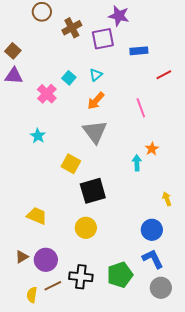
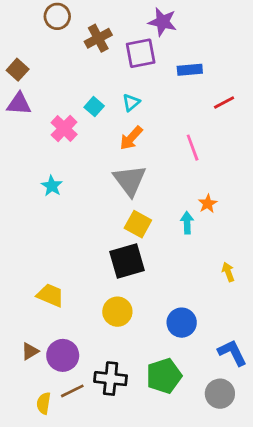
yellow square: (71, 164) -> (138, 224), moved
blue circle: (152, 230) -> (182, 323), moved
blue L-shape: (153, 259) -> (232, 353), moved

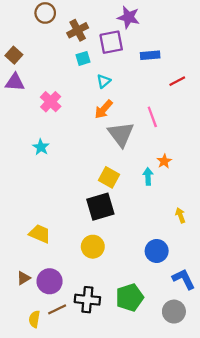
cyan square: (94, 107) -> (83, 58), moved, turned 32
gray triangle: (130, 180) -> (121, 134), moved
blue circle: (182, 323) -> (157, 251), moved

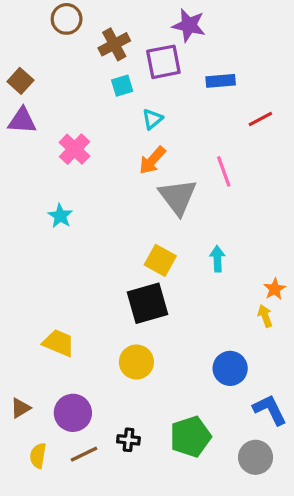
orange star: (164, 161) -> (275, 289), moved
brown triangle: (24, 278) -> (20, 408), moved
black cross: (87, 300) -> (128, 440), size x0.6
yellow semicircle: (34, 319) -> (38, 456), moved

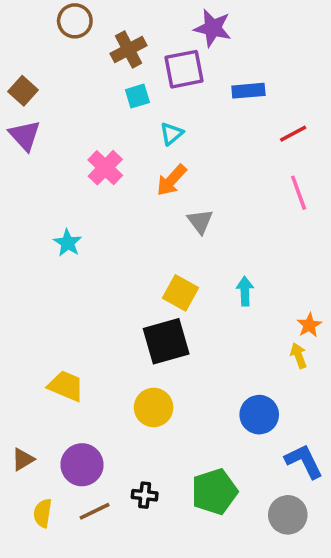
purple triangle: (22, 121) -> (25, 135), turned 44
pink cross: (74, 149) -> (105, 168), moved
pink line: (224, 171) -> (299, 193), moved
gray triangle: (178, 197) -> (200, 221), size x0.6

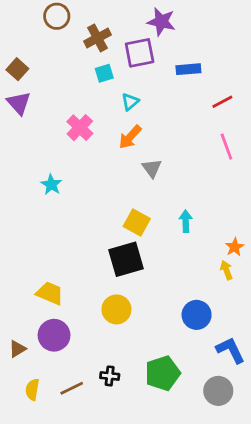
purple circle: (82, 465) -> (54, 335), moved

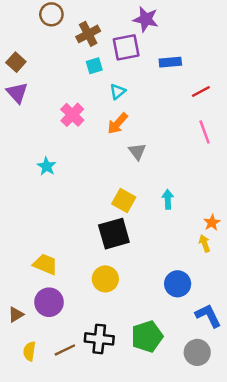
black cross: (110, 376) -> (99, 339), size x1.6

